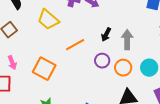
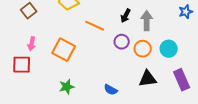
orange line: (75, 45) -> (95, 26), turned 54
pink arrow: (12, 63) -> (32, 44), turned 32

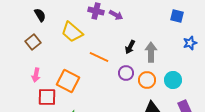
red square: (22, 65) -> (47, 97), moved

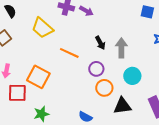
black arrow: (130, 47) -> (100, 43), turned -56
orange circle: (147, 80) -> (104, 88), moved
cyan circle: (173, 80) -> (132, 76), moved

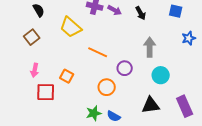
black arrow: (100, 43) -> (141, 13), moved
orange square: (38, 77) -> (67, 76), size x0.6
orange circle: (104, 88) -> (107, 87), moved
green star: (41, 114) -> (94, 113), moved

